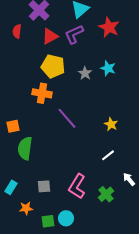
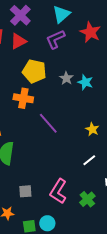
red triangle: (50, 36) -> (18, 41), moved
cyan star: (108, 68) -> (85, 82), moved

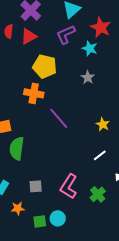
gray star: (66, 78) -> (88, 77), moved
cyan star: (85, 82) -> (90, 48), moved

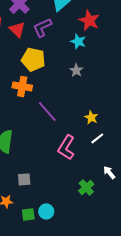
purple L-shape: (66, 34) -> (42, 27), moved
red triangle: (29, 36) -> (17, 29), turned -48
white line: (100, 155) -> (97, 138), moved
pink L-shape: (69, 186) -> (66, 147), moved

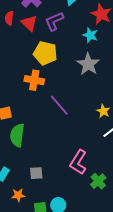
gray star: (76, 70) -> (88, 64), size x1.6
pink L-shape: (66, 147) -> (78, 162), moved

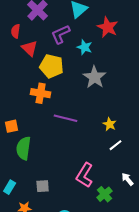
red triangle: (29, 23) -> (30, 48), moved
cyan star: (90, 35) -> (85, 47), moved
purple line: (59, 105) -> (66, 118), turned -35

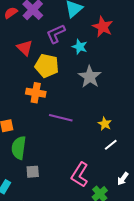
red semicircle: (16, 31) -> (11, 13), moved, turned 48
white arrow: (128, 179) -> (123, 179), turned -104
gray square: (43, 186) -> (33, 172), moved

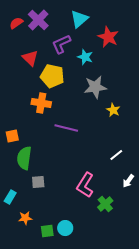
gray star: (90, 77) -> (95, 87), turned 30
yellow star: (105, 124) -> (113, 110), moved
white arrow: (123, 179) -> (128, 181), moved

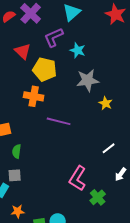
red star: (108, 37) -> (116, 14), moved
green semicircle: (24, 158) -> (17, 151), size x0.6
gray square: (38, 182) -> (15, 175), moved

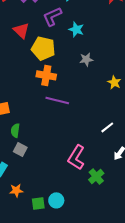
gray star: (88, 80) -> (86, 59), size x0.6
orange cross: (34, 96) -> (46, 75), moved
yellow star: (106, 103) -> (114, 82), moved
gray square: (15, 175) -> (20, 149), moved, turned 32

